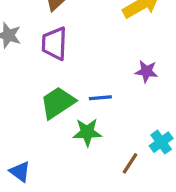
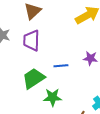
blue line: (100, 98) -> (61, 66), moved

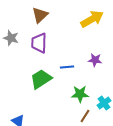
green star: (53, 97) -> (80, 94), moved

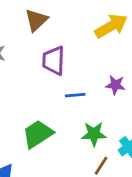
purple trapezoid: (39, 43) -> (54, 61), moved
green trapezoid: (41, 79) -> (38, 134), moved

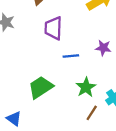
green star: (94, 134) -> (86, 87), turned -30

